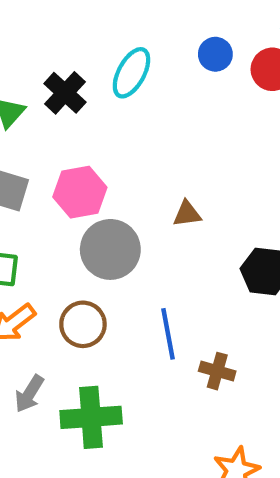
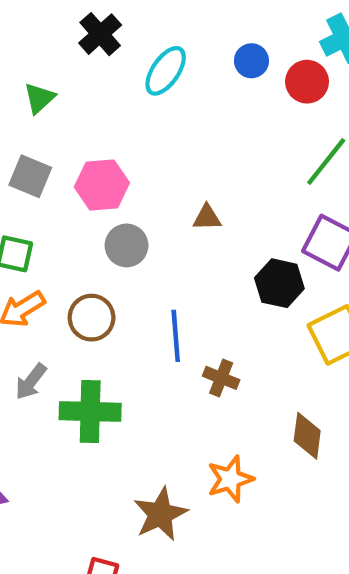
black cross: (65, 93) -> (100, 34), moved
gray circle: (110, 249) -> (127, 245), size x0.7

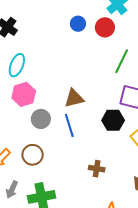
cyan ellipse: (166, 71) -> (17, 65), moved
brown triangle: (207, 218) -> (74, 98), size x1.5
blue line: (176, 336) -> (69, 125), moved

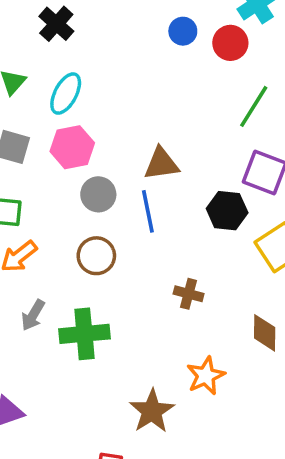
brown circle: (33, 155) -> (96, 256), moved

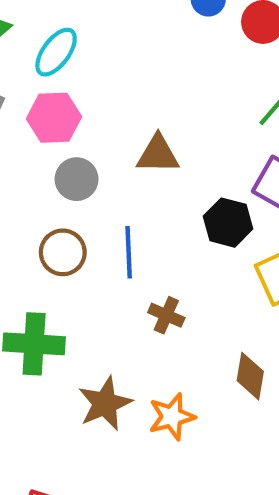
blue line: (148, 211) -> (129, 252), moved
brown star: (152, 411) -> (105, 403), moved

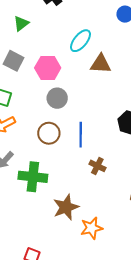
cyan ellipse: (56, 52) -> (80, 41), moved
brown triangle: (158, 154) -> (101, 64), moved
orange star: (172, 417) -> (92, 228), moved

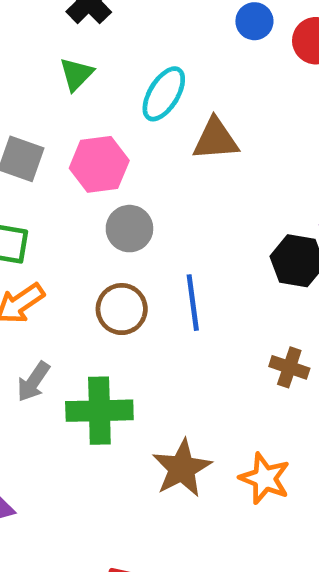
green triangle: (21, 23) -> (76, 74), moved
brown cross: (97, 166) -> (289, 367), moved
orange star: (92, 228) -> (265, 478), moved, turned -30

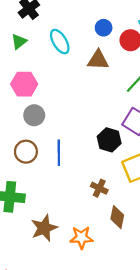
cyan ellipse: (164, 94) -> (60, 42), moved, turned -70
brown triangle: (216, 139) -> (98, 60), moved
orange star: (265, 478) -> (81, 238), turned -30

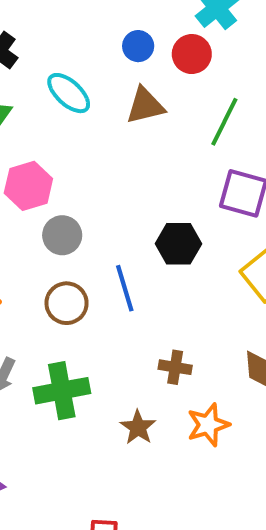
black hexagon: (109, 140) -> (178, 244), moved
brown cross: (99, 188) -> (175, 367), moved
brown star: (44, 228) -> (138, 427), size x0.7

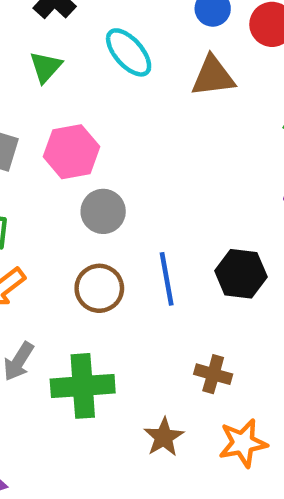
black hexagon: (178, 244) -> (241, 274), moved

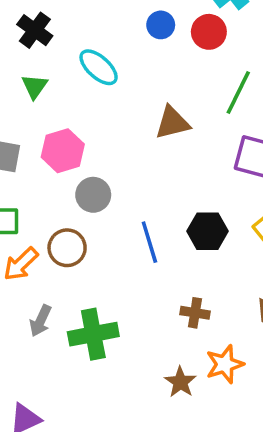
brown triangle: (213, 76) -> (172, 123), moved
brown circle: (99, 288) -> (67, 248), moved
brown star: (164, 437) -> (180, 382), moved

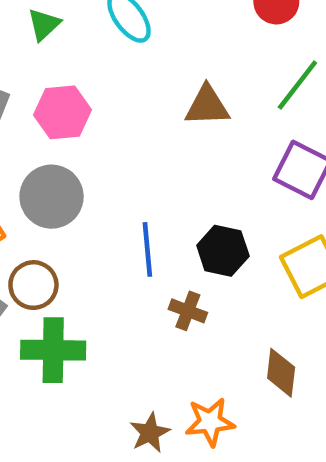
gray circle: (93, 195) -> (52, 197), moved, size x1.4
brown circle: (67, 248) -> (33, 285), moved
brown cross: (195, 313) -> (188, 311), moved

